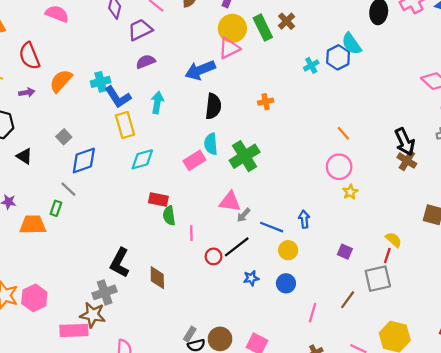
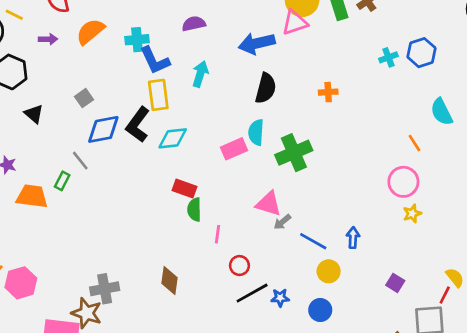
cyan semicircle: (351, 44) -> (442, 112), moved
black line: (237, 247) -> (252, 293), moved
black L-shape: (120, 263) -> (138, 125), moved

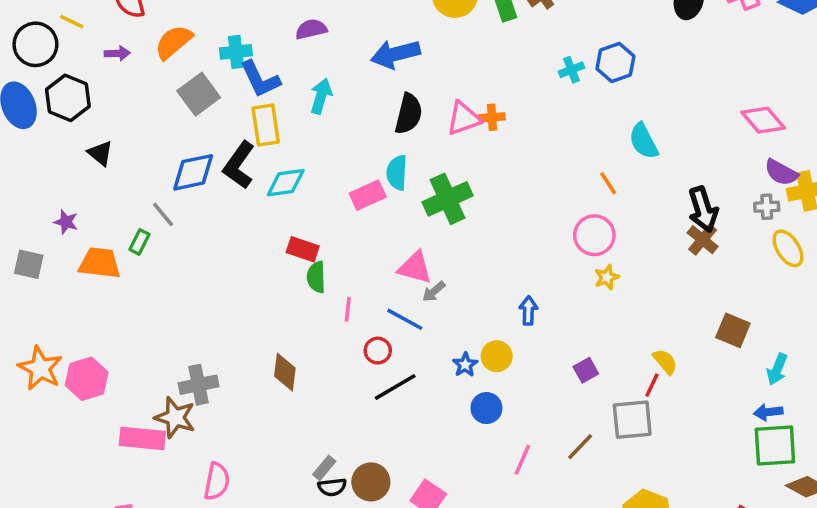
pink triangle: (295, 23) -> (464, 118), moved
gray square: (84, 98) -> (199, 94), moved, size x1.6
blue line: (313, 241) -> (405, 319), moved
purple square: (395, 283) -> (586, 370), turned 30
blue star: (280, 298) -> (465, 365), moved, turned -30

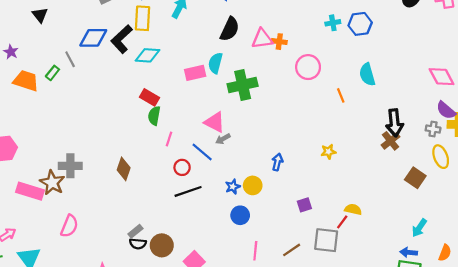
pink circle: (594, 235) -> (308, 67), moved
brown square: (733, 330) -> (415, 178), moved
yellow semicircle: (665, 362) -> (353, 209), turned -49
pink line: (522, 460) -> (255, 251), turned -30

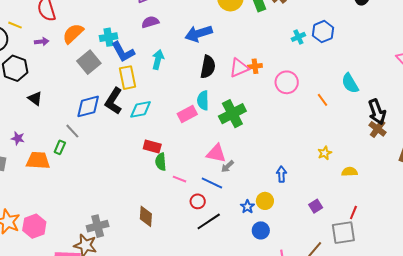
cyan semicircle: (367, 74) -> (350, 83), moved
pink line: (169, 139) -> (179, 179), turned -72
yellow semicircle: (353, 209) -> (350, 172), moved

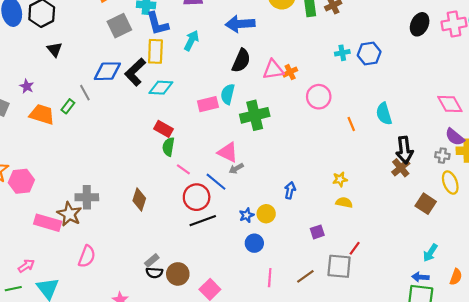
orange cross: (255, 66) -> (290, 72), turned -32
yellow semicircle: (350, 172) -> (344, 203), moved
red circle: (198, 201) -> (197, 197), size x1.6

